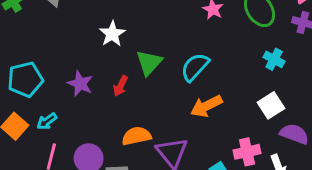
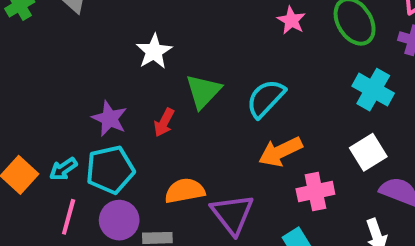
cyan cross: (274, 59) -> (373, 90), size x1.4
cyan pentagon: (25, 80) -> (110, 170), moved
pink cross: (247, 152) -> (315, 192), moved

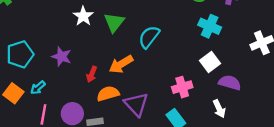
green triangle: (203, 91) -> (114, 22), moved
red arrow: (164, 122) -> (92, 74), moved
orange arrow: (280, 152) -> (121, 64), moved
cyan pentagon: (110, 170) -> (20, 54), moved

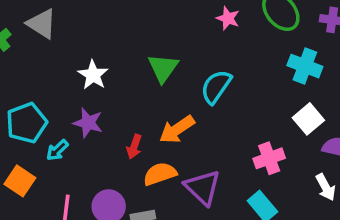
white star: (83, 16) -> (93, 75), moved
cyan arrow: (38, 88) -> (57, 150), moved

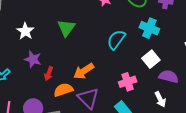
cyan semicircle: (216, 87) -> (116, 40), moved
purple star: (88, 123) -> (33, 59), moved
orange arrow: (177, 129) -> (84, 71), moved

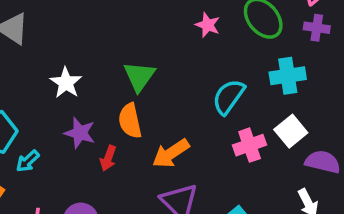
cyan cross: (149, 28) -> (288, 76), turned -30
pink cross: (128, 82) -> (250, 145), moved
orange semicircle: (63, 90) -> (130, 121), moved, turned -84

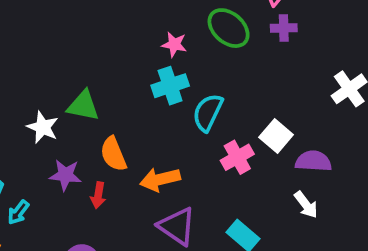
green triangle: (139, 76) -> (83, 106), moved, turned -44
cyan cross: (288, 76) -> (170, 86), moved
orange arrow: (171, 153) -> (160, 179), turned 30

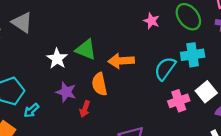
cyan cross: (170, 86) -> (193, 55), moved
orange arrow: (160, 179) -> (121, 61), moved

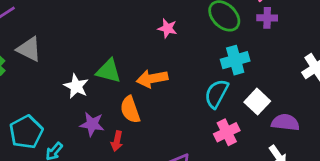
pink star: (152, 21) -> (167, 28), moved
cyan semicircle: (165, 69) -> (216, 94), moved
pink cross: (179, 101) -> (227, 132), moved

